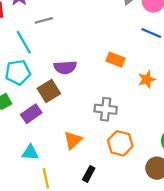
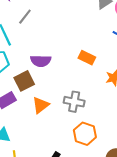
gray line: (44, 20) -> (25, 17), turned -42
orange triangle: (73, 140) -> (41, 105), moved

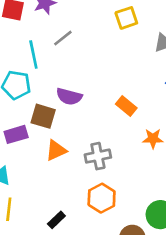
brown square: (24, 81) -> (43, 116), turned 30
gray cross: (74, 102) -> (98, 156), turned -36

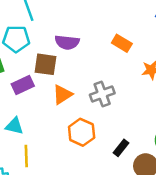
orange hexagon: (102, 198) -> (82, 132), moved
black rectangle: (56, 220) -> (121, 148), moved

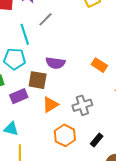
black rectangle: (121, 148) -> (97, 140), moved

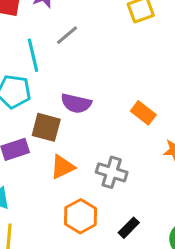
gray cross: (82, 105) -> (112, 172), turned 30

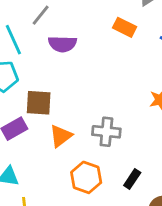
purple semicircle: (76, 103) -> (62, 44), moved
orange rectangle: (143, 113) -> (125, 27), moved

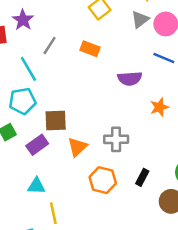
orange rectangle: (125, 27) -> (90, 49), moved
purple semicircle: (62, 44) -> (130, 78), moved

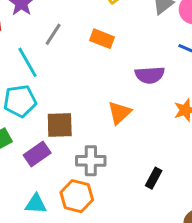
gray cross: (116, 139) -> (91, 161), moved
orange triangle: (77, 147) -> (119, 113), moved
black rectangle: (142, 177) -> (154, 178), moved
orange hexagon: (103, 180) -> (77, 196), moved

